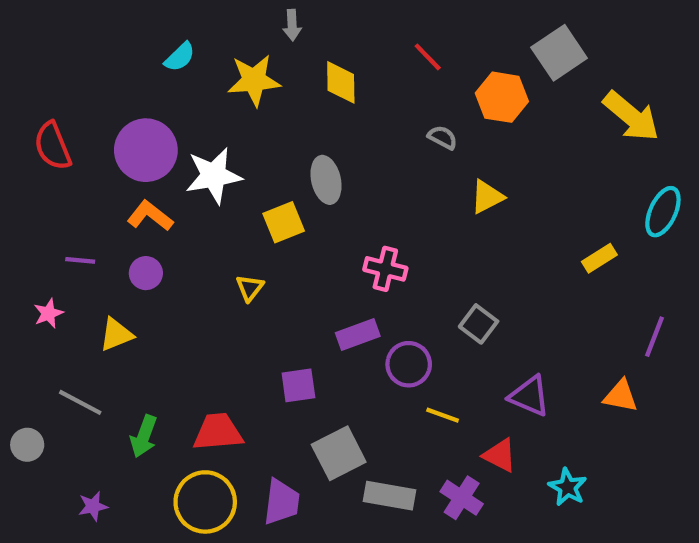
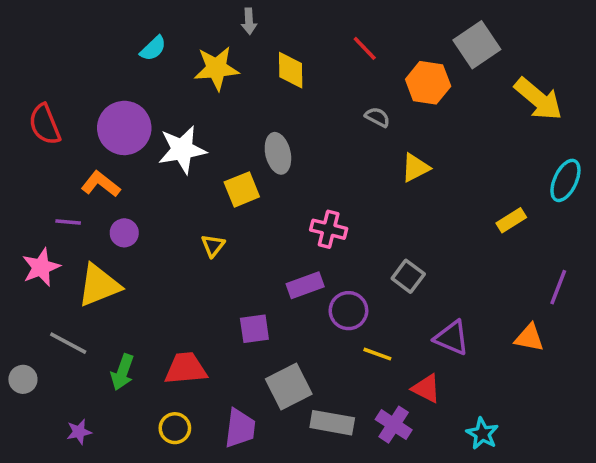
orange L-shape: (150, 216) -> (101, 184), moved
pink star: (48, 313) -> (41, 267), size x1.5
yellow triangle: (116, 335) -> (99, 285), size x1.5
cyan star: (568, 487) -> (482, 434), moved
yellow circle: (205, 502) -> (175, 428), size x0.6

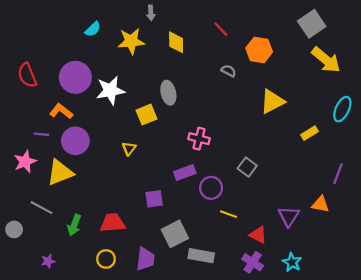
gray square: (477, 45) -> (312, 24), moved
yellow triangle: (415, 168) -> (272, 101), moved, size x1.4
purple circle: (124, 233) -> (75, 141), size x1.6
purple triangle: (452, 338) -> (289, 216), moved, turned 40
purple cross: (394, 425) -> (253, 262), moved

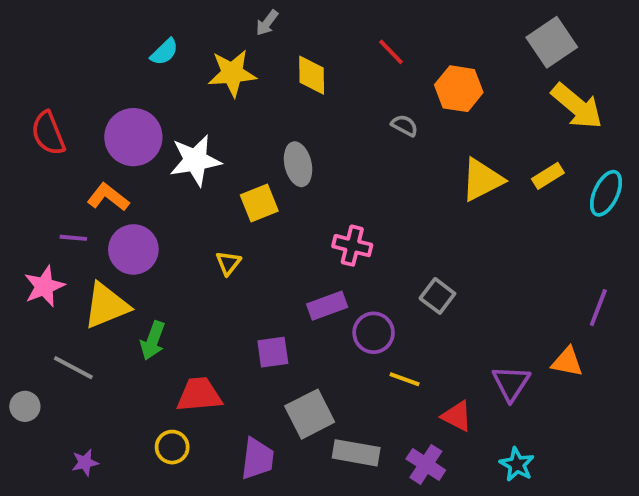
gray arrow: (151, 13) -> (267, 23), turned 40
yellow rectangle: (310, 133) -> (548, 176), moved
green arrow: (74, 225) -> (153, 340), moved
yellow circle: (106, 259) -> (172, 447), moved
purple cross: (253, 262) -> (426, 464), moved

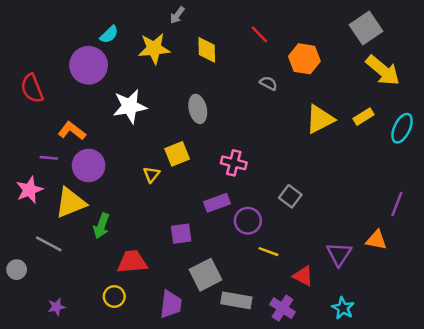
purple circle: (133, 137) -> (89, 65), moved
yellow square: (259, 203) -> (177, 154), moved

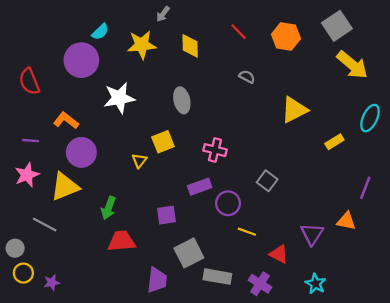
orange hexagon: (304, 59) -> (286, 36), moved
yellow rectangle: (363, 117) -> (334, 142), moved
purple line: (49, 158) -> (30, 141), moved
green arrow: (101, 226) -> (109, 208), moved
yellow circle: (114, 297) -> (23, 273), moved

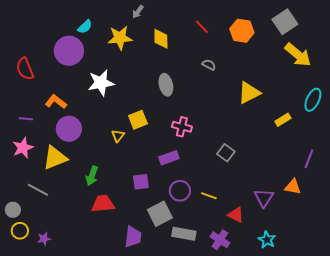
gray ellipse: (182, 100) -> (166, 85), moved
purple circle: (228, 203) -> (180, 191), moved

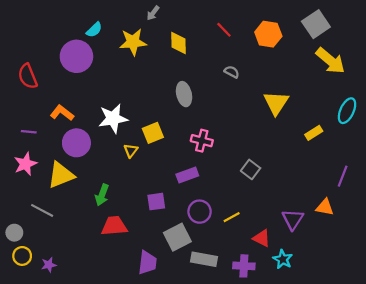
white star: (101, 83) -> (113, 118), moved
yellow triangle: (249, 93) -> (276, 103), turned -30
yellow line: (209, 196) -> (232, 217), turned -49
purple cross: (220, 240) -> (244, 266), turned -30
cyan star: (267, 240) -> (283, 259), moved

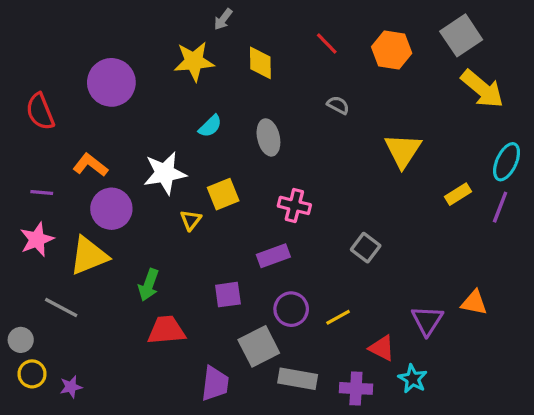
cyan semicircle: (94, 30) -> (210, 126), moved
purple line: (343, 176) -> (500, 207), moved

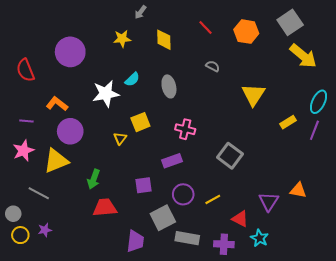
yellow star: (194, 61) -> (122, 39), size x0.7
white star: (165, 173) -> (106, 94), moved
gray square: (366, 248) -> (230, 156), size x1.4
purple star: (71, 387) -> (45, 230), moved

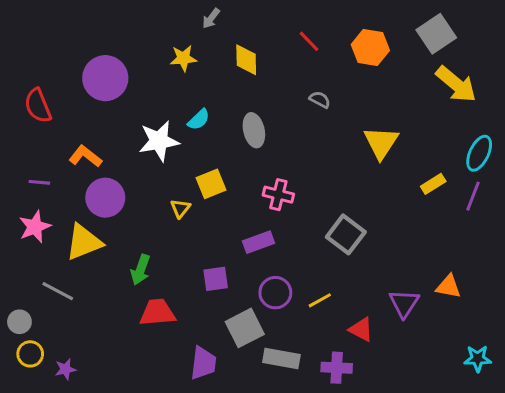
purple star: (45, 230) -> (65, 369), moved
cyan star: (259, 238) -> (478, 359), moved, turned -30

